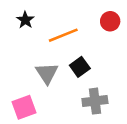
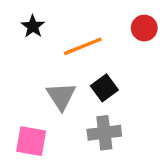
gray cross: (95, 101) -> (104, 133), moved
pink square: (24, 107) -> (31, 141), turned 30

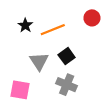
black star: (33, 26) -> (25, 25), moved
gray cross: (104, 133) -> (67, 85), turned 30

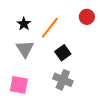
orange line: (53, 30) -> (50, 28), turned -30
gray triangle: (39, 61) -> (25, 49), moved

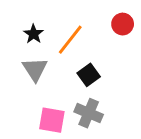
pink square: (19, 85) -> (52, 120), moved

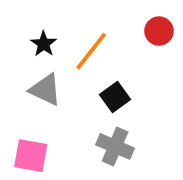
gray triangle: (35, 69) -> (45, 90), turned -32
pink square: (52, 120) -> (31, 156), moved

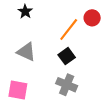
black star: (44, 44) -> (25, 12), moved
orange line: (91, 51) -> (69, 30), moved

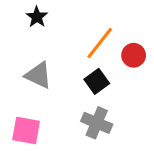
red circle: (92, 18) -> (134, 55), moved

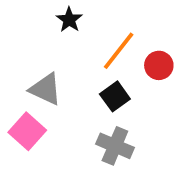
black star: (37, 17) -> (69, 20), moved
pink square: (26, 131) -> (27, 131), moved, turned 32

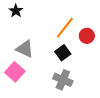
black star: (69, 20) -> (16, 11), moved

